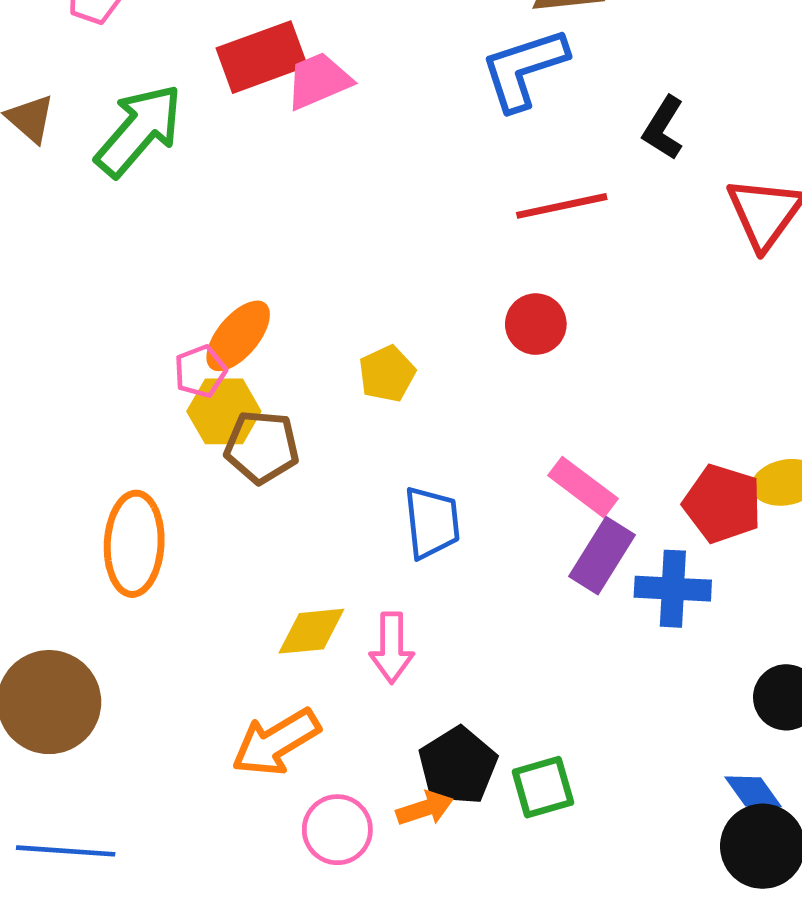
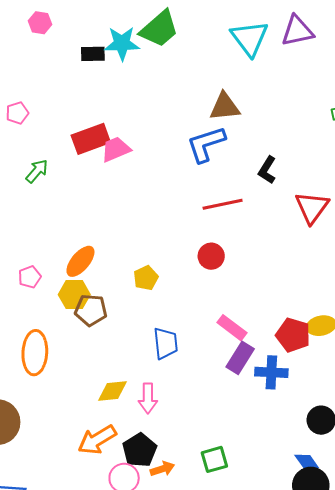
green arrow: (139, 130) -> (37, 171), size x0.6
pink pentagon: (200, 371) -> (30, 277), moved
black pentagon: (458, 766) -> (140, 450), moved

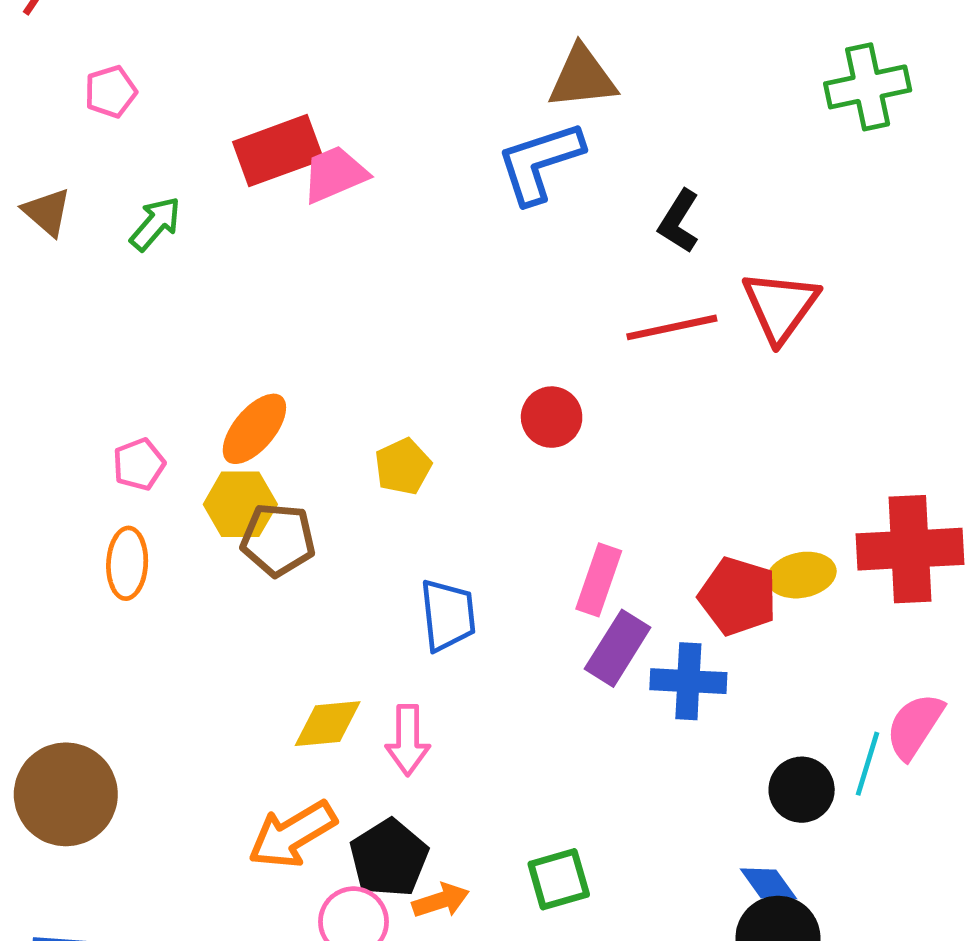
red line: (223, 204) -> (672, 327), moved
pink rectangle: (232, 328) -> (599, 580), turned 72
orange ellipse: (35, 353) -> (127, 563), moved, size x0.7

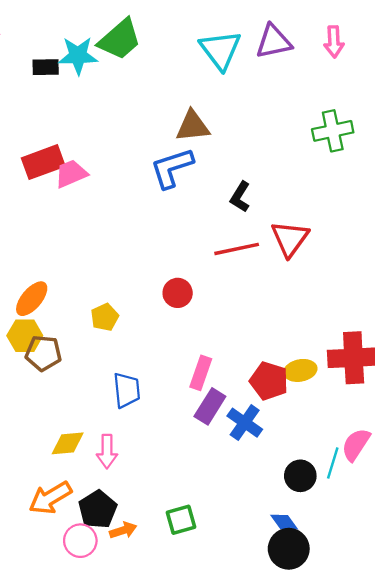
blue cross: (688, 681) -> (245, 423), turned 32

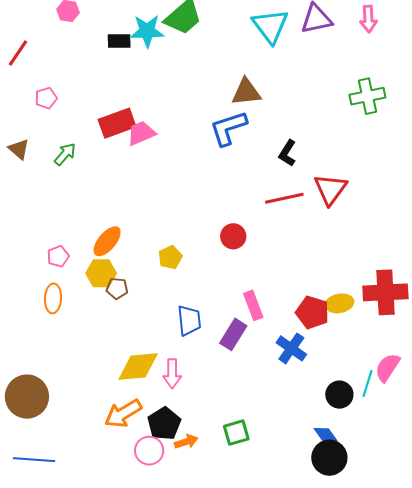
brown pentagon: (43, 353) -> (117, 288), size x0.7
pink rectangle: (201, 373) -> (253, 305), turned -40
purple rectangle: (210, 406) -> (233, 334), moved
yellow diamond: (68, 443) -> (138, 366), size x1.4

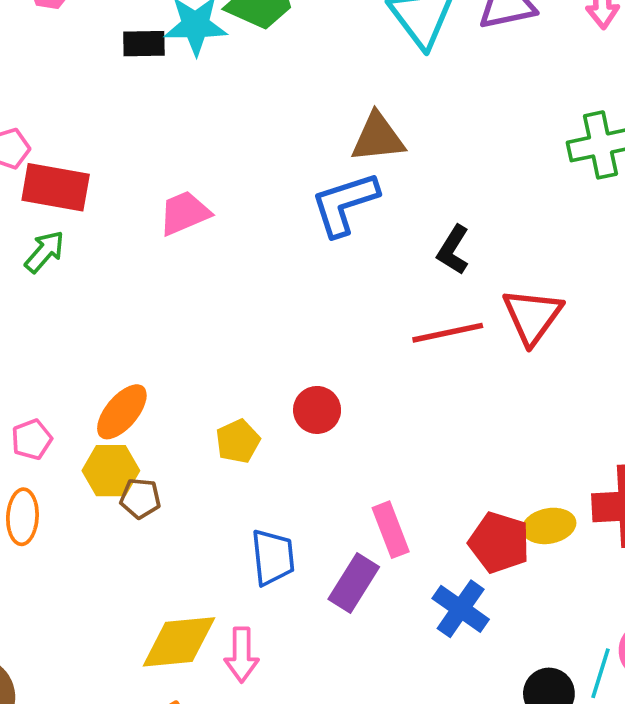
red rectangle: (117, 123) -> (56, 187), moved, turned 30
red circle: (233, 236) -> (317, 410), moved

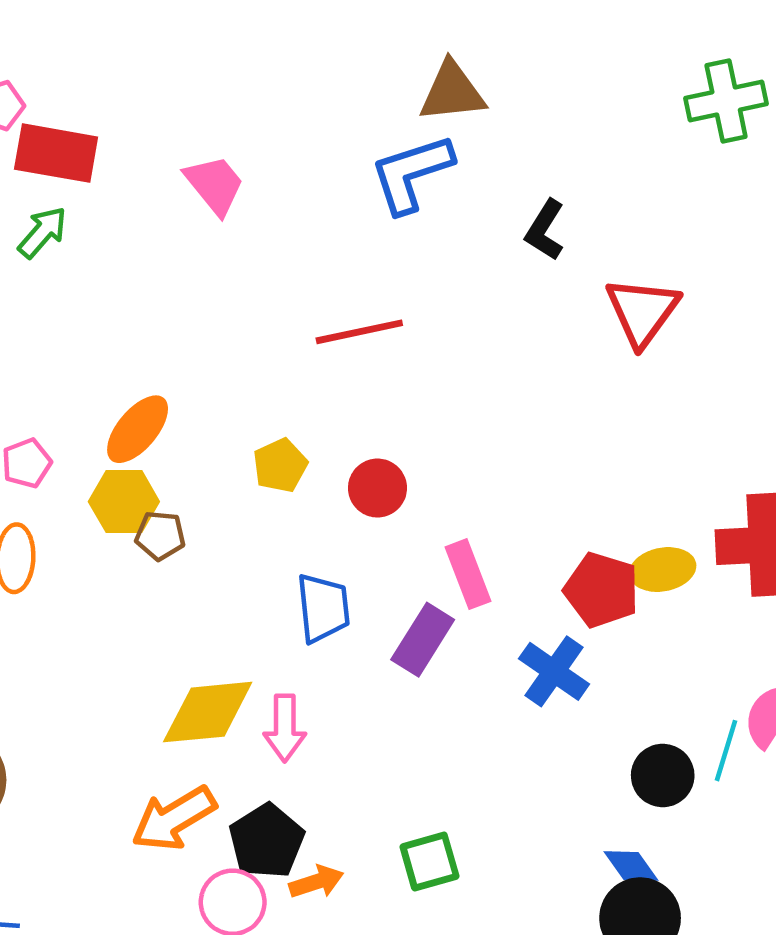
pink trapezoid: (184, 213) -> (215, 185), turned 74
red line: (448, 333) -> (359, 332), moved
red circle: (317, 410) -> (377, 488), moved

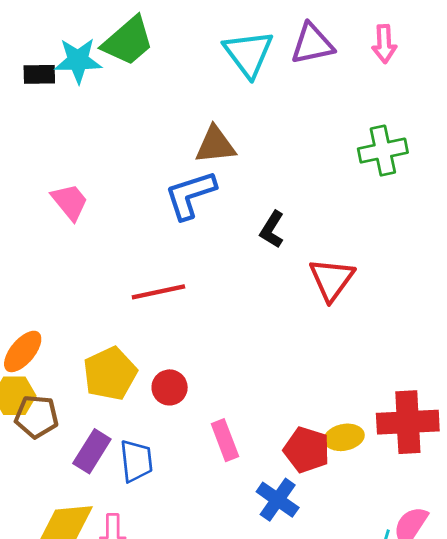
yellow pentagon: (280, 465) -> (110, 374), size x1.6
brown pentagon: (160, 536) -> (37, 417), size x1.4
purple rectangle: (423, 640) -> (92, 451), moved

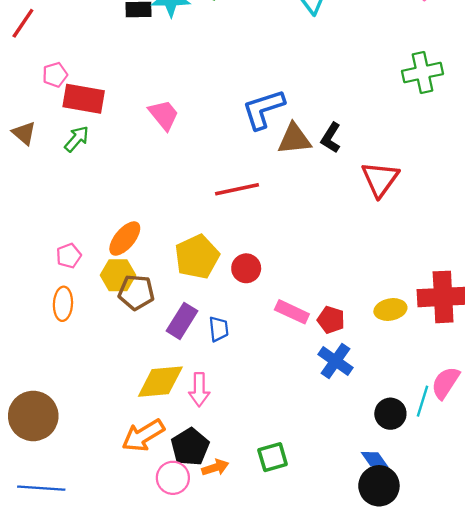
brown triangle: (215, 145) -> (294, 139), moved
pink rectangle: (225, 440) -> (292, 312), turned -44
red pentagon: (307, 450) -> (331, 320), moved, size x0.7
blue trapezoid: (136, 461) -> (219, 329), size x0.7

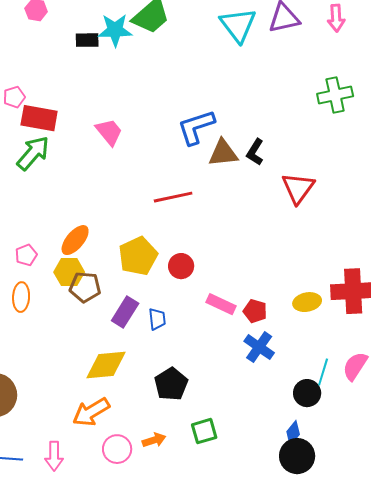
green arrow: (77, 139) -> (33, 153), size x1.5
pink arrow: (199, 390) -> (54, 456), moved
cyan line: (423, 401) -> (323, 372), moved
black pentagon: (190, 447) -> (171, 384), moved
blue diamond: (374, 459) -> (293, 433), turned 75

